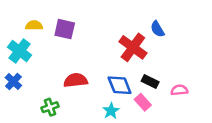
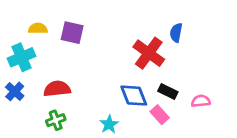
blue semicircle: (157, 29) -> (176, 33), turned 42
cyan cross: (20, 51) -> (22, 57), turned 30
red semicircle: (76, 80) -> (57, 89), moved
cyan star: (111, 111) -> (109, 124), moved

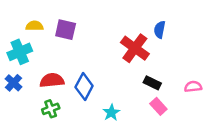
blue diamond: (134, 96) -> (84, 87), moved, turned 50
pink semicircle: (201, 101) -> (193, 87), moved
pink rectangle: (160, 115) -> (158, 106), moved
cyan star: (109, 124) -> (111, 113), moved

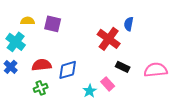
cyan cross: (20, 52) -> (16, 42), turned -30
blue diamond: (84, 87) -> (68, 70), turned 45
pink semicircle: (193, 87) -> (156, 70), size x1.6
pink rectangle: (158, 106) -> (108, 84), moved

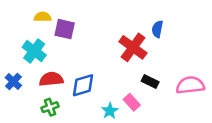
yellow semicircle: (28, 21) -> (43, 17), moved
cyan cross: (16, 42) -> (34, 51), moved

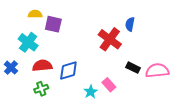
black rectangle: (150, 82) -> (133, 68), moved

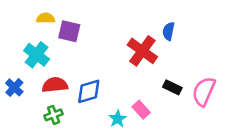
pink semicircle: (157, 71) -> (204, 91), turned -60

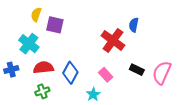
yellow semicircle: (46, 18) -> (36, 15), turned -72
blue cross: (14, 87) -> (11, 70), turned 32
blue diamond: (89, 91) -> (70, 73), turned -45
pink rectangle: (141, 110) -> (106, 75), moved

